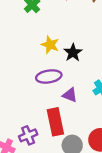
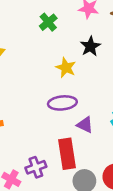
black star: (73, 53) -> (90, 46), moved

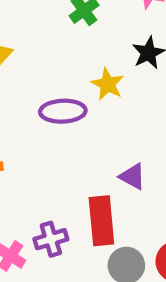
purple ellipse: (62, 103) -> (63, 111), moved

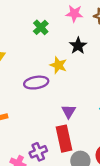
purple triangle: (132, 177) -> (69, 111), moved, turned 40

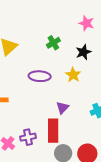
green cross: (41, 27) -> (53, 43), moved
yellow star: (58, 65) -> (73, 75), moved

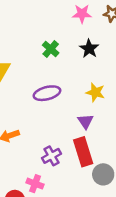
yellow star: (73, 75) -> (95, 92), moved
purple cross: (28, 137) -> (51, 156), moved

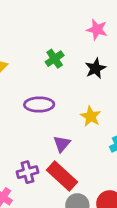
purple triangle: (85, 121) -> (62, 144), moved
red rectangle: (83, 152) -> (62, 176), turned -44

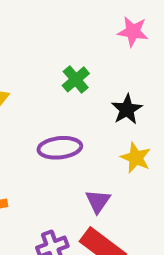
black star: (95, 68) -> (127, 109), moved

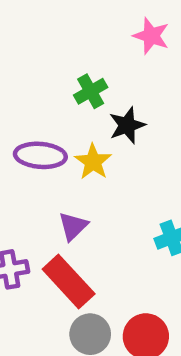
green cross: (76, 79) -> (91, 91), moved
yellow star: (136, 158) -> (93, 162), moved

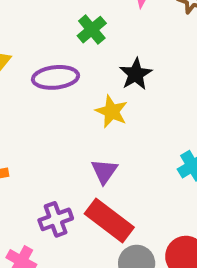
green cross: (91, 91) -> (92, 30), moved
purple ellipse: (40, 155) -> (56, 77), moved

